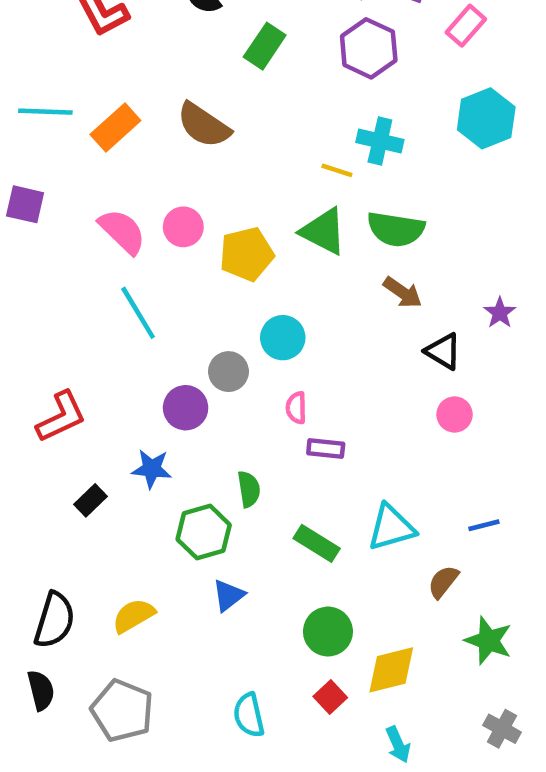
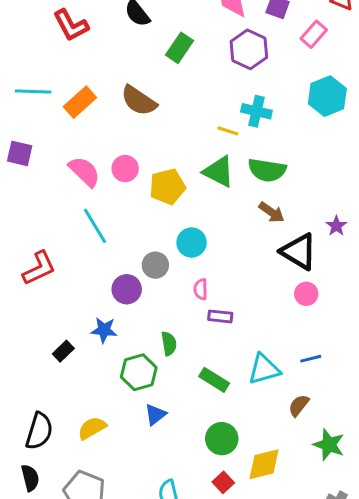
black triangle: (443, 351) -> (299, 252), size x1.5
red L-shape: (61, 417) -> (39, 268), moved
blue line: (484, 525) -> (311, 359), moved

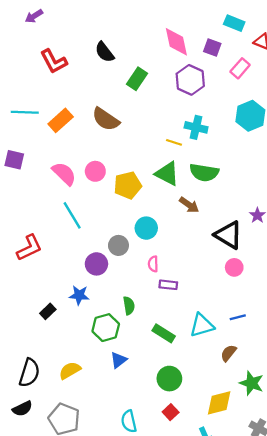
brown arrow: (272, 212) -> (189, 205), moved
yellow diamond: (264, 464) -> (219, 403), moved
black semicircle: (30, 478) -> (22, 409), turned 78

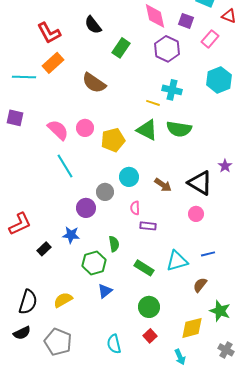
orange rectangle: (61, 120) -> (53, 63), moved
brown arrow: (189, 205) -> (163, 185), moved
red L-shape: (29, 248) -> (20, 224), moved
pink circle: (234, 267) -> (196, 214), moved

